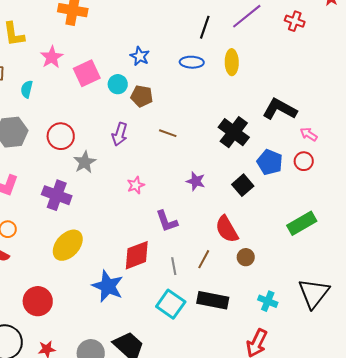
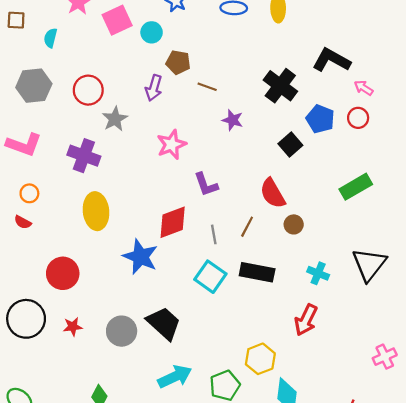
brown pentagon: (142, 96) -> (178, 62), moved
purple star: (196, 181) -> (233, 120), moved
pink star: (136, 185) -> (172, 145), size x1.5
yellow ellipse: (68, 245) -> (96, 211), turned -48

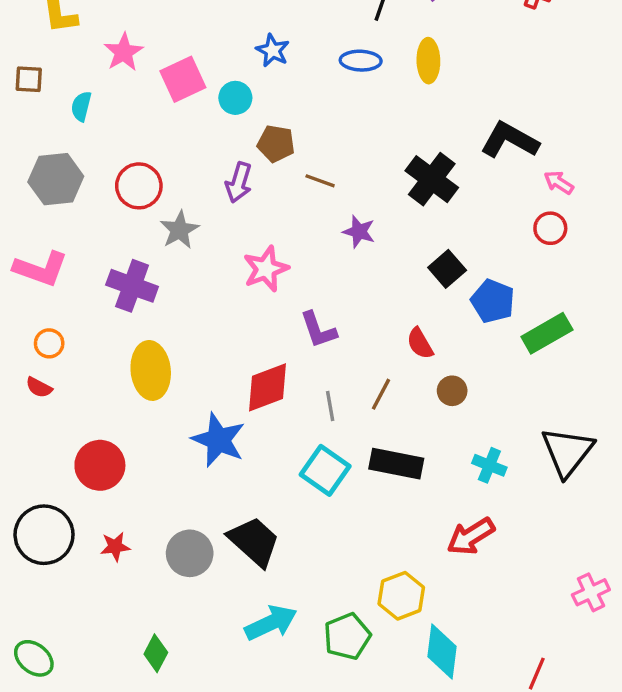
blue pentagon: (320, 119) -> (493, 301), moved
red semicircle: (273, 193) -> (420, 343), size x0.7
red arrow: (306, 320) -> (471, 536), turned 32

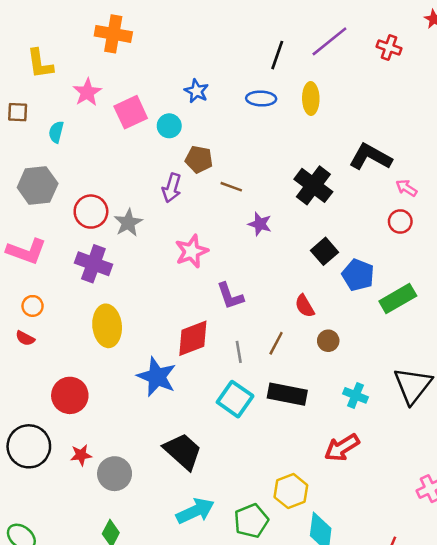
red circle: (139, 186) -> (91, 212), moved
gray circle: (190, 553) -> (115, 474), moved

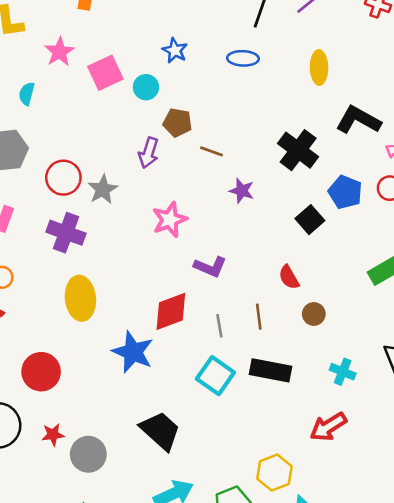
yellow ellipse: (311, 99) -> (319, 68), moved
blue pentagon: (358, 275) -> (345, 192), moved
purple L-shape: (230, 296) -> (210, 267), turned -48
brown line: (276, 343) -> (259, 317), turned -35

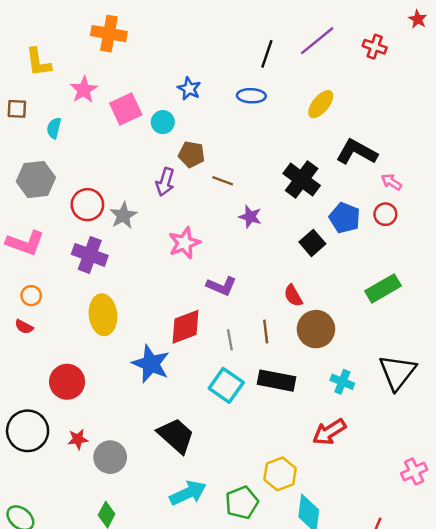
yellow ellipse: (319, 68) -> (321, 104), turned 40
brown circle: (314, 314) -> (316, 329), size x1.8

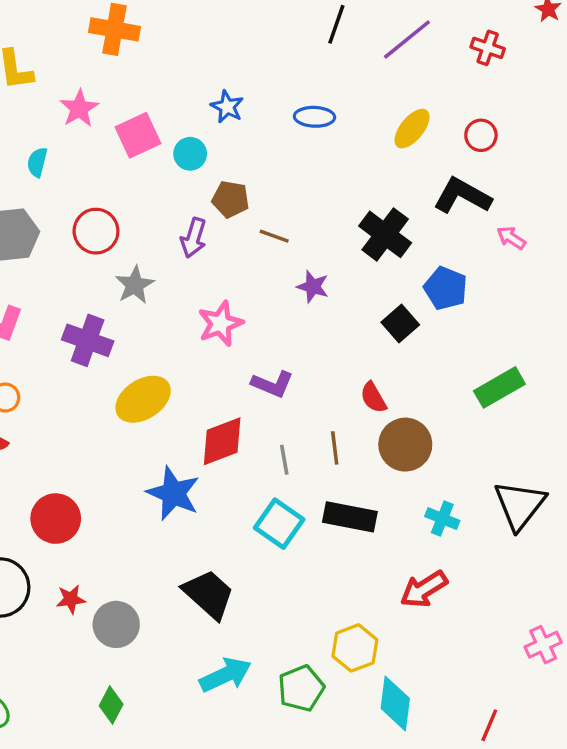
black line: (267, 54) -> (336, 24), moved
red circle: (87, 205) -> (96, 231), moved
red circle: (385, 214) -> (481, 135), moved
yellow ellipse: (103, 315) -> (143, 399), moved, turned 63

